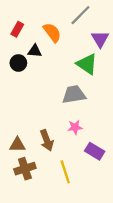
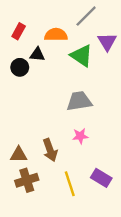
orange semicircle: (52, 32) -> (56, 35), turned -54
green triangle: (87, 64) -> (81, 56), moved
purple rectangle: (95, 151) -> (101, 178), moved

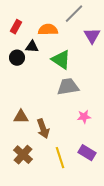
green triangle: (81, 56) -> (61, 60), moved
pink star: (80, 136) -> (84, 117), moved
brown triangle: (19, 155) -> (21, 117), moved
brown cross: (27, 180) -> (23, 155), turned -30

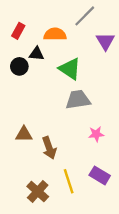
brown cross: (23, 155) -> (38, 191), moved

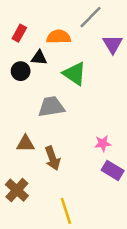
gray trapezoid: (78, 100) -> (51, 107), moved
purple rectangle: (100, 175) -> (113, 170), moved
yellow line: (69, 181) -> (66, 211), moved
brown cross: (38, 191) -> (17, 190), moved

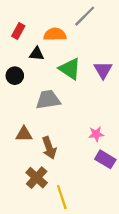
purple triangle: (113, 44) -> (103, 70), moved
black circle: (21, 71) -> (15, 76), moved
brown cross: (17, 190) -> (37, 178), moved

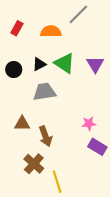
black triangle: (37, 54) -> (39, 64), moved, turned -32

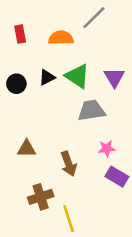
red rectangle: (17, 28) -> (20, 34), turned -40
gray trapezoid: (44, 92) -> (91, 110), moved
brown arrow: (45, 136) -> (69, 164), moved
brown cross: (34, 164) -> (41, 197), turned 30

